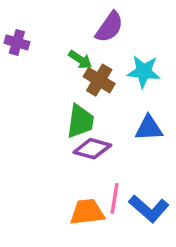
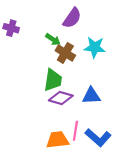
blue triangle: (149, 128) -> (91, 96), moved

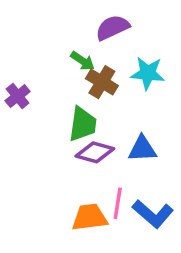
purple semicircle: (72, 18) -> (112, 28), turned -150
purple cross: (11, 28) -> (18, 96), moved, turned 35

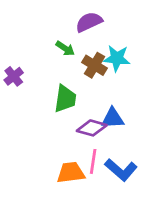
brown cross: (102, 82) -> (95, 65), moved
purple diamond: (95, 152) -> (92, 128), moved

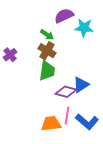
cyan star: (117, 58) -> (84, 28), moved
brown cross: (95, 65) -> (47, 51), moved
blue triangle: (113, 118) -> (81, 85), turned -30

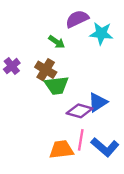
brown cross: (47, 51) -> (46, 70), moved
green trapezoid: (47, 71) -> (57, 85), turned 75

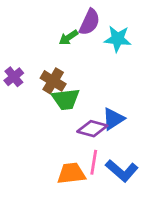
purple semicircle: (77, 19) -> (90, 22), turned 140
green arrow: (57, 42) -> (68, 37), moved, turned 112

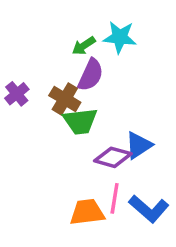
purple semicircle: (90, 22) -> (91, 75), moved
cyan star: (118, 39) -> (120, 37), moved

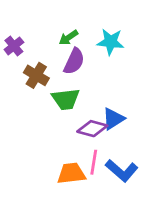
cyan star: (120, 37) -> (111, 42), moved
purple cross: (17, 94) -> (14, 46), moved
brown cross: (65, 99) -> (36, 75), moved

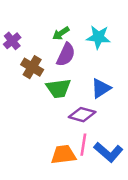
blue triangle: (113, 119) -> (101, 88), moved

